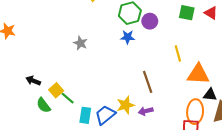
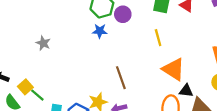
gray star: (80, 43) -> (43, 43), moved
yellow line: (178, 53) -> (158, 38), moved
orange triangle: (198, 74) -> (174, 69), turned 30

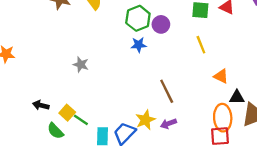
orange triangle: (174, 69) -> (221, 76), size x0.6

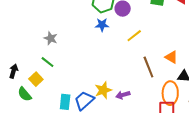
yellow line: (201, 45) -> (134, 36), moved, turned 70
brown line: (167, 91) -> (148, 67), moved
black arrow: (41, 105) -> (14, 71), turned 88
green line: (81, 120) -> (48, 62), moved

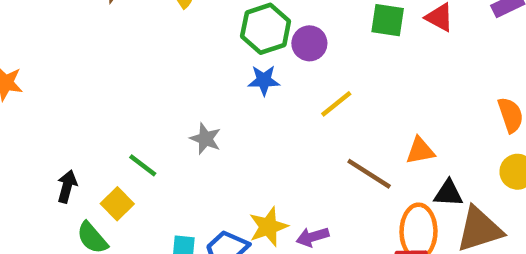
gray star: (51, 38) -> (205, 139), moved
orange triangle: (171, 57) -> (420, 151), turned -40
brown line: (148, 67) -> (369, 174), turned -35

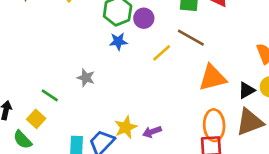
orange triangle: (420, 151) -> (212, 78), size x1.6
brown line: (369, 174) -> (191, 38), moved
black triangle: (448, 193) -> (247, 90), moved, turned -30

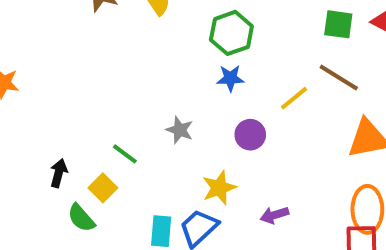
purple circle: (144, 18) -> (250, 135), moved
yellow star: (126, 127) -> (219, 188), moved

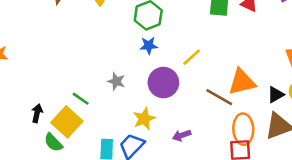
brown line: (339, 78) -> (219, 97), moved
purple circle: (250, 135) -> (163, 83), size x1.5
yellow square: (103, 188) -> (67, 122), size x1.6

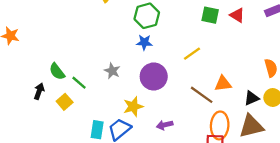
yellow line: (192, 57) -> (192, 54), moved
orange triangle: (242, 82) -> (223, 84), size x0.7
yellow square: (67, 122) -> (65, 102), size x0.6
green semicircle: (53, 142) -> (57, 71), moved

